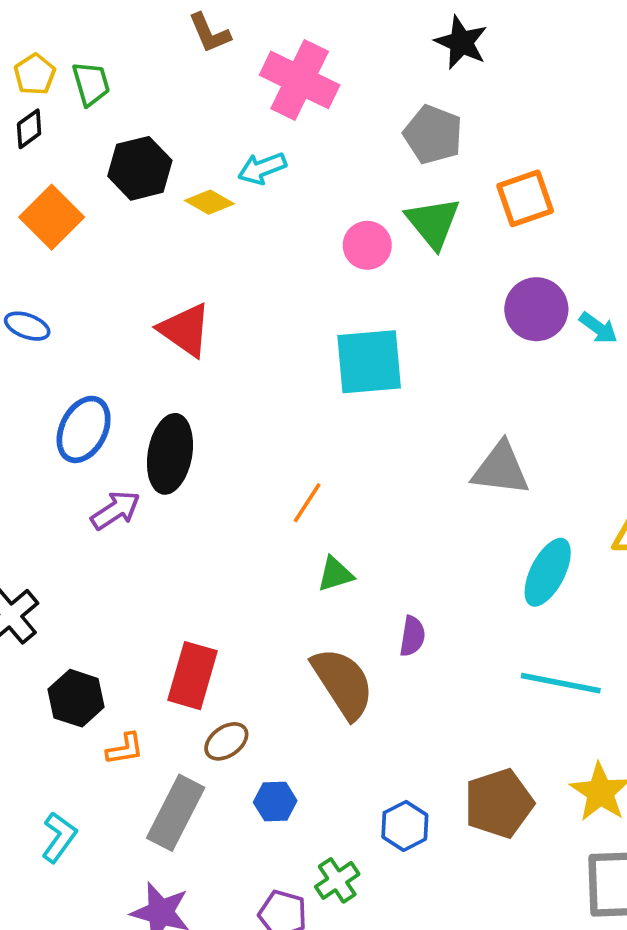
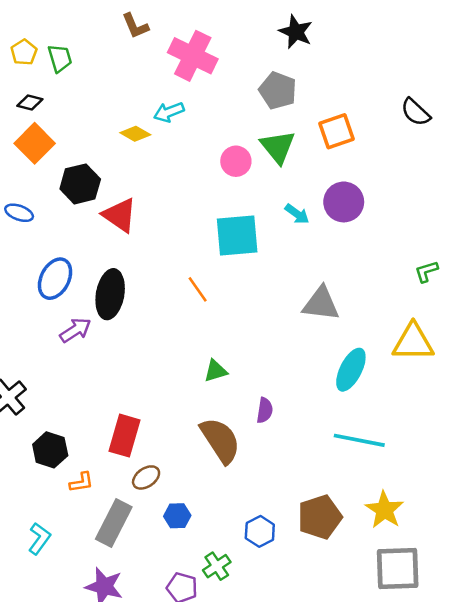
black diamond: (29, 129) -> (30, 103), moved, turned 50
black hexagon: (140, 168) -> (80, 184), moved
cyan arrow: (598, 328) -> (297, 214), moved
orange line: (307, 503) -> (198, 289), moved, turned -68

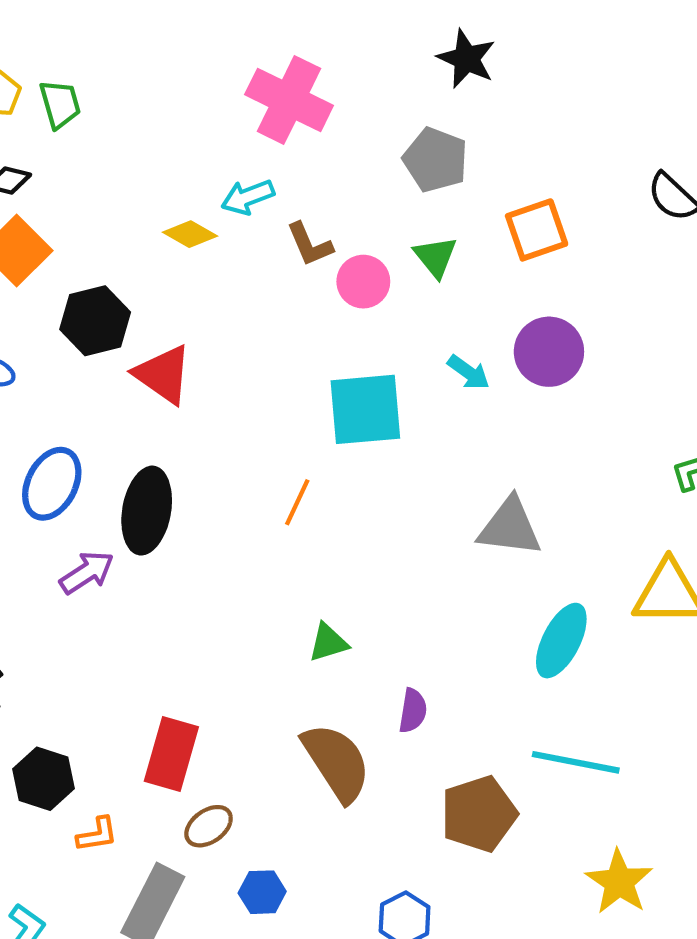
brown L-shape: (135, 26) -> (310, 244), moved
green triangle: (278, 147) -> (436, 257), size x0.7
orange line: (198, 289) -> (297, 502), turned 60
brown pentagon: (320, 517) -> (479, 814), moved

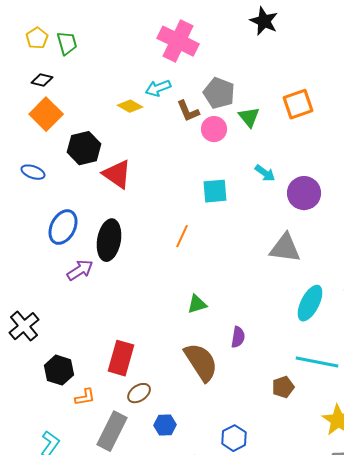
gray pentagon: (436, 160) -> (219, 93), moved
purple circle: (549, 352) -> (304, 193), moved
cyan square: (365, 409) -> (215, 191), size x0.7
brown pentagon: (479, 814) -> (283, 387), moved, size x0.6

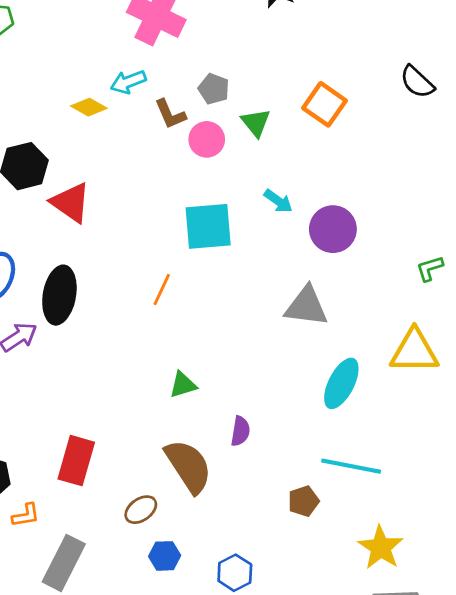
gray pentagon: (219, 93) -> (214, 89), size x0.7
orange square: (298, 104) -> (325, 104), turned -36
cyan square: (215, 191) -> (208, 226), size x1.4
brown ellipse: (139, 393) -> (141, 510), moved
blue hexagon: (165, 425) -> (165, 556), moved

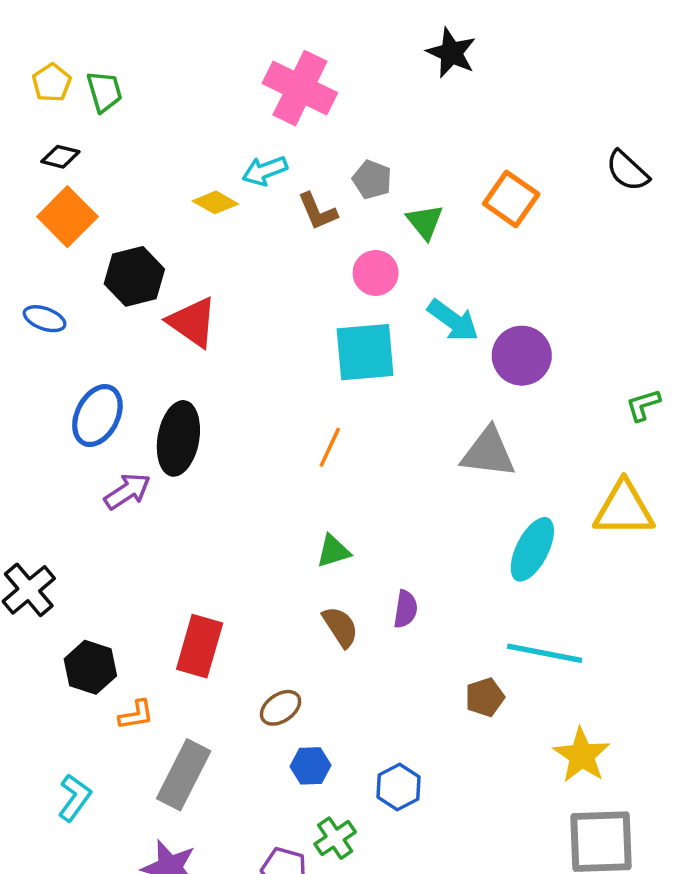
pink circle: (207, 139) -> (376, 273), moved
cyan arrow: (278, 201) -> (453, 320), size x1.4
orange line: (162, 289) -> (330, 447), moved
brown semicircle: (188, 466) -> (340, 627), moved, size x0.6

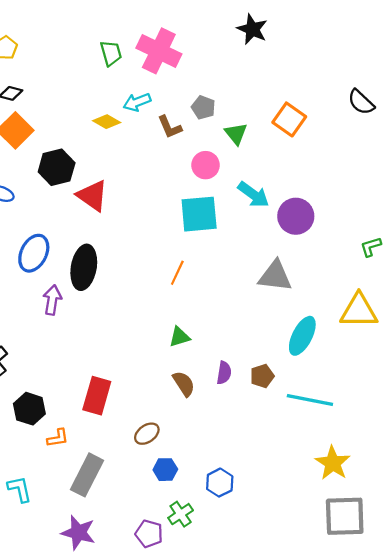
green trapezoid: (104, 92) -> (111, 53), moved
purple arrow: (127, 491) -> (52, 300), turned -48
brown pentagon: (485, 697) -> (262, 376), moved
cyan L-shape: (75, 798) -> (20, 489), turned -48

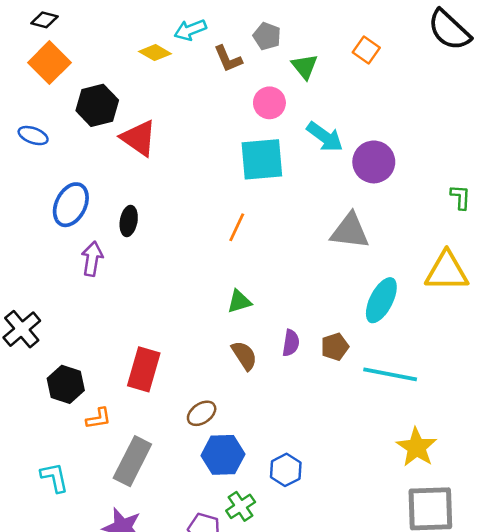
black semicircle: (361, 102) -> (449, 30), size x1.4
orange square: (289, 119) -> (366, 50), size x0.7
green L-shape: (371, 247) -> (461, 197), turned 110
black ellipse: (84, 267) -> (129, 221), size x0.6
blue hexagon: (165, 470) -> (223, 455), size x1.5

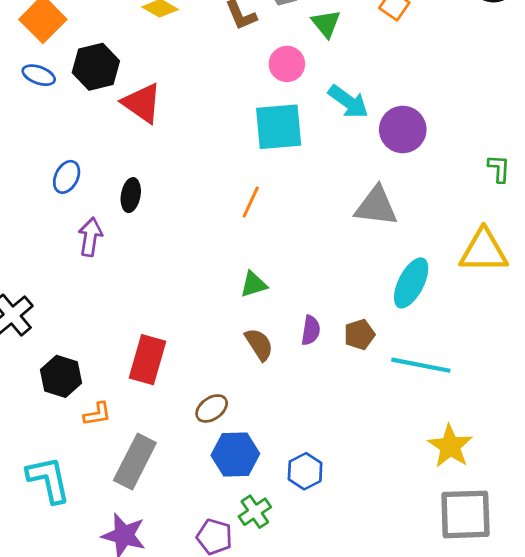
blue ellipse: (33, 136) -> (39, 75), moved
blue ellipse: (71, 205) -> (67, 177), size x0.7
cyan L-shape: (54, 477) -> (48, 480), size x1.4

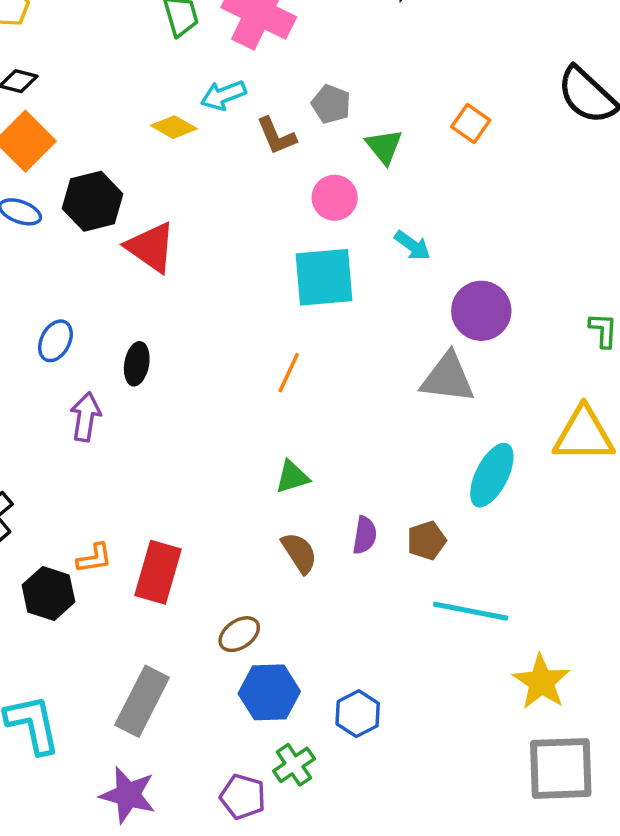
cyan arrow: (348, 102) -> (412, 245), size x0.7
purple circle: (403, 130) -> (481, 311), moved
cyan line: (421, 365) -> (471, 611), moved
orange L-shape: (97, 414) -> (94, 558), moved

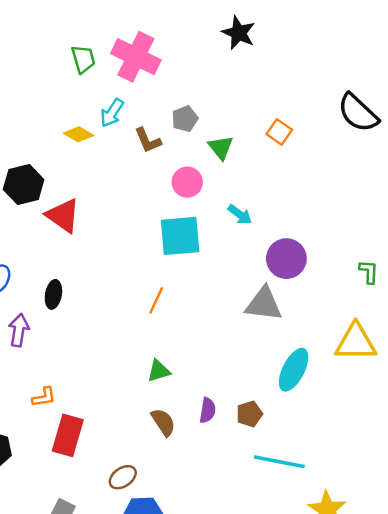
cyan arrow: (223, 95) -> (112, 113), turned -36
gray pentagon: (331, 104) -> (185, 119), turned 30
orange L-shape: (94, 558) -> (44, 397), moved

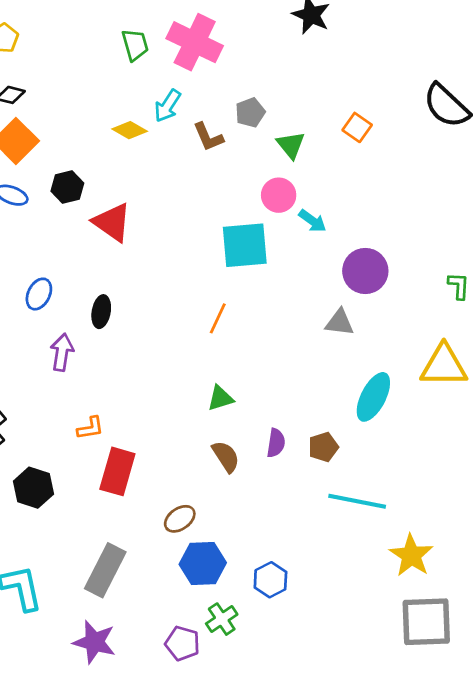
pink circle: (187, 182) -> (279, 195), moved
black hexagon: (24, 185) -> (67, 187), size x0.7
gray triangle: (264, 304) -> (340, 322), size x0.7

